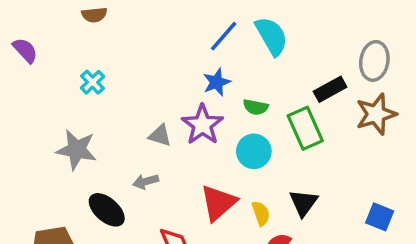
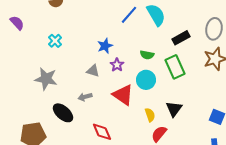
blue star: (217, 82) -> (105, 46), moved
black rectangle: (330, 89) -> (181, 38), moved
purple star: (202, 125) -> (117, 65), size x0.6
red triangle: (218, 203) -> (123, 95), moved, turned -45

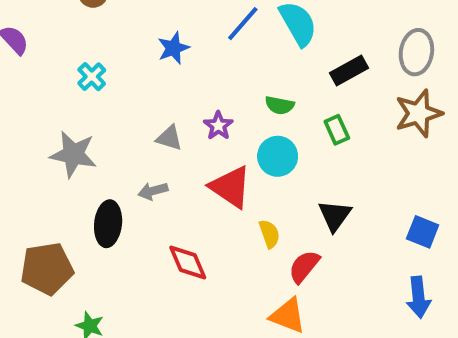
blue star: (105, 46) -> (173, 48), moved
green rectangle: (175, 67) -> (337, 130), size x0.6
black ellipse: (63, 113) -> (108, 224), turned 55
yellow semicircle: (150, 115) -> (269, 234), moved

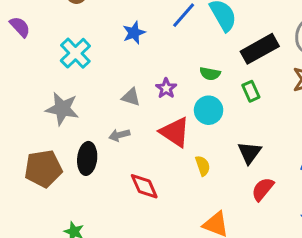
black rectangle: (349, 71) -> (260, 49), size x1.4
cyan cross: (92, 77) -> (75, 53), size x1.5
red semicircle: (304, 267) -> (263, 189), moved
brown pentagon: (47, 269) -> (43, 169), moved

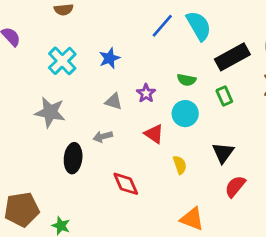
blue star: (134, 33) -> (110, 58), moved
red triangle: (175, 132) -> (154, 134), size x0.7
brown pentagon: (43, 169) -> (22, 209), moved

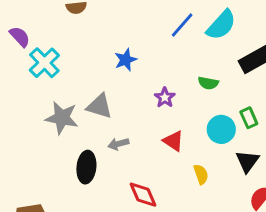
cyan semicircle: (199, 26) -> (221, 25), turned 72
cyan cross: (62, 61) -> (44, 63), moved
green rectangle: (224, 96) -> (249, 118), moved
gray triangle: (114, 101) -> (99, 106), moved, size x1.4
cyan circle: (185, 114) -> (221, 129), moved

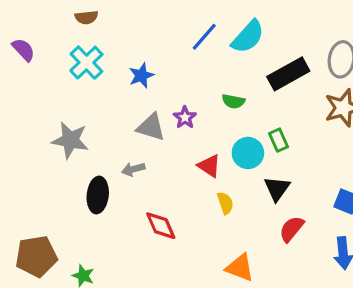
cyan cross: (44, 63) -> (86, 63), moved
gray triangle: (99, 106) -> (151, 127), moved
red triangle: (173, 141) -> (209, 166), moved

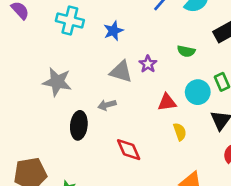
cyan cross: (86, 63) -> (70, 21), turned -32
red triangle: (209, 166) -> (167, 102), turned -42

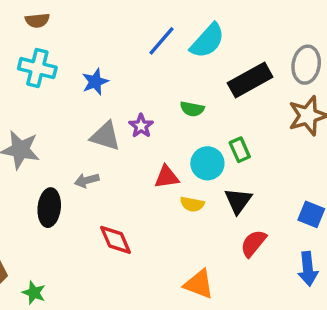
yellow semicircle: (180, 132) -> (192, 204), moved, turned 120

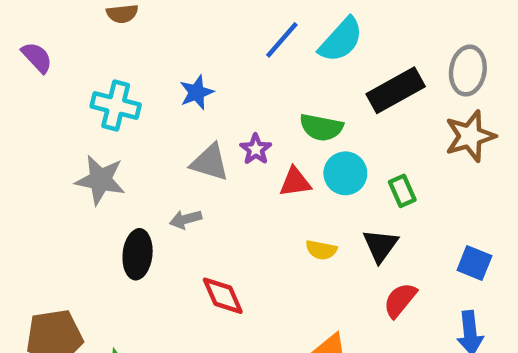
cyan cross: (37, 68) -> (116, 106), moved
green semicircle: (192, 109) -> (321, 127), size x1.4
green rectangle: (240, 150) -> (402, 191), moved
cyan circle: (207, 163) -> (345, 173), moved
red triangle: (167, 177) -> (295, 182), moved

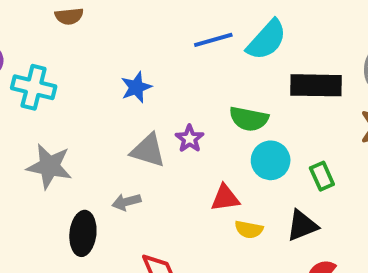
blue line: (282, 40) -> (213, 40), turned 33
black rectangle: (396, 90) -> (316, 85), turned 30
cyan cross: (116, 106) -> (34, 87), moved
red triangle: (295, 182) -> (225, 198), moved
black triangle: (380, 246) -> (302, 226), turned 32

